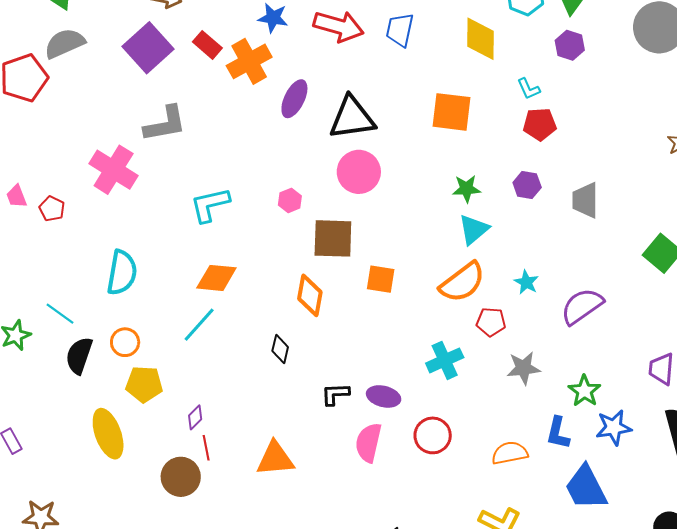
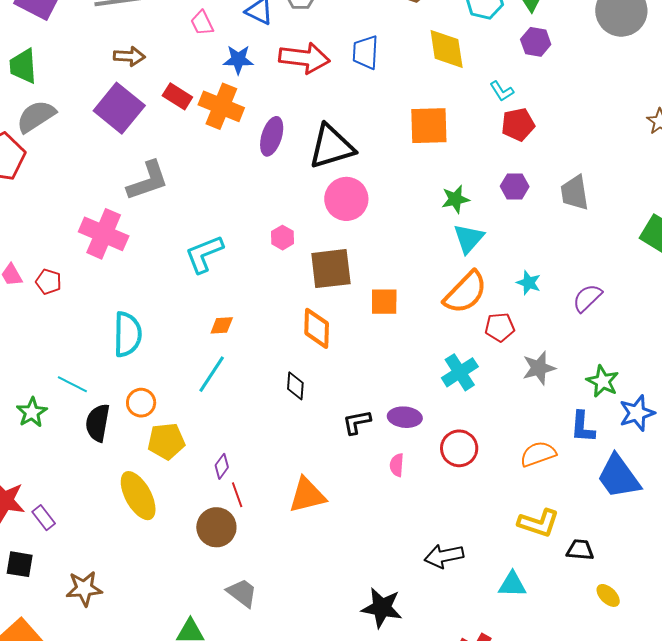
orange cross: (249, 61) -> (221, 106), turned -30
orange diamond: (216, 278) -> (222, 325), size x0.6
purple semicircle: (582, 306) -> (587, 298), size x0.7
pink semicircle: (368, 443) -> (397, 465), size x0.6

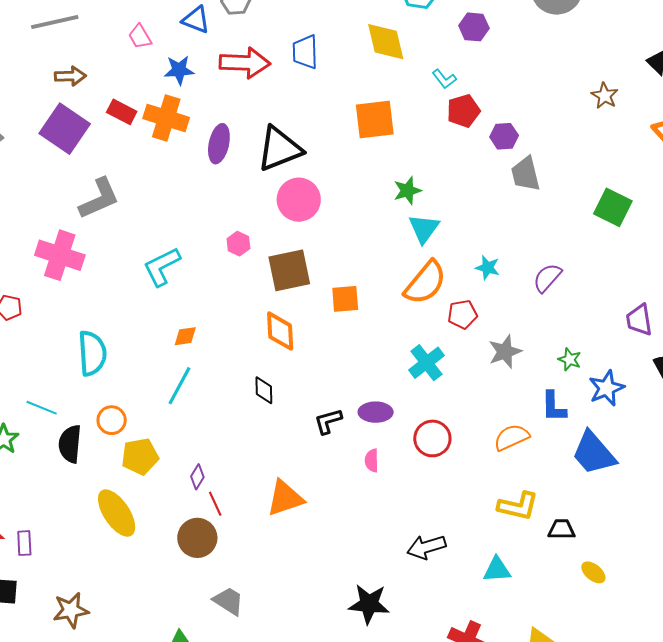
purple hexagon: (515, 186) -> (504, 136), moved
green star: (603, 381) -> (570, 359), size x0.7
purple rectangle: (44, 518) -> (24, 543), turned 40

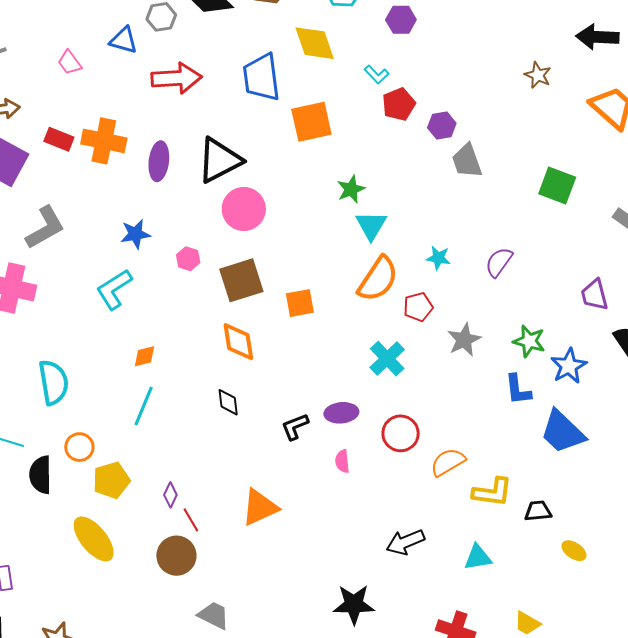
blue trapezoid: (305, 52) -> (262, 77), moved, size x1.4
blue star: (179, 70) -> (135, 234), moved
green star: (570, 359) -> (529, 341), size x1.4
orange semicircle: (512, 437) -> (448, 462), moved

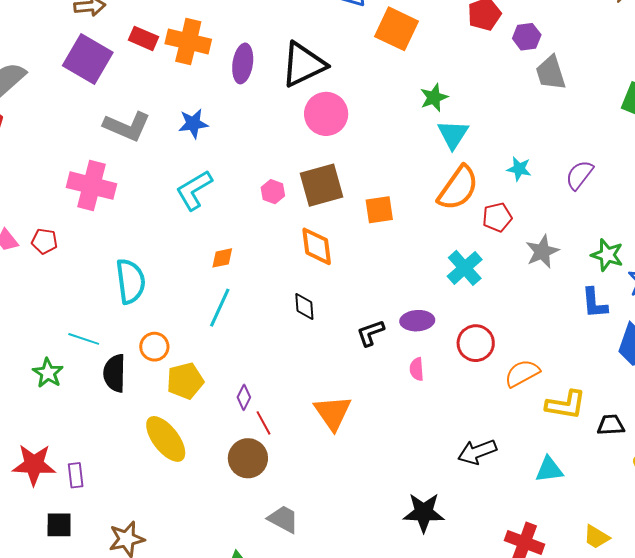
orange square: (311, 122) -> (396, 29), turned 36
gray L-shape: (45, 228) -> (127, 126), turned 51
blue star: (135, 234) -> (193, 124), moved
pink hexagon: (188, 259) -> (273, 192), moved
orange triangle: (260, 507) -> (333, 413), turned -42

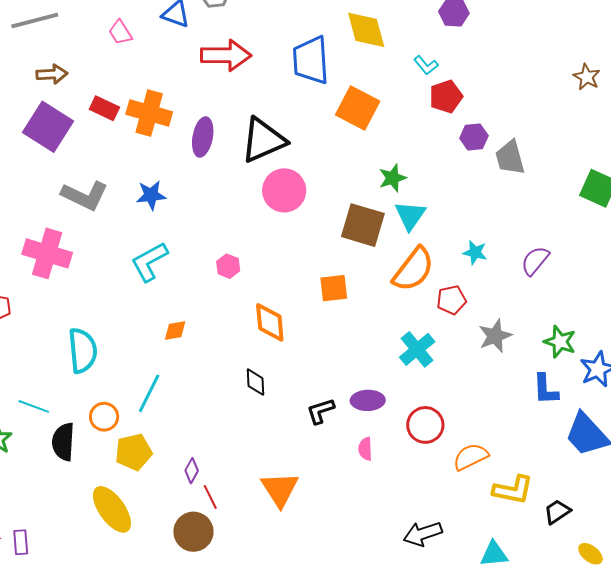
purple hexagon: (527, 37) -> (474, 137), moved
brown square: (321, 185) -> (363, 225), moved, turned 30
cyan line: (220, 308) -> (149, 393), moved
black trapezoid: (611, 425) -> (557, 512), turned -32

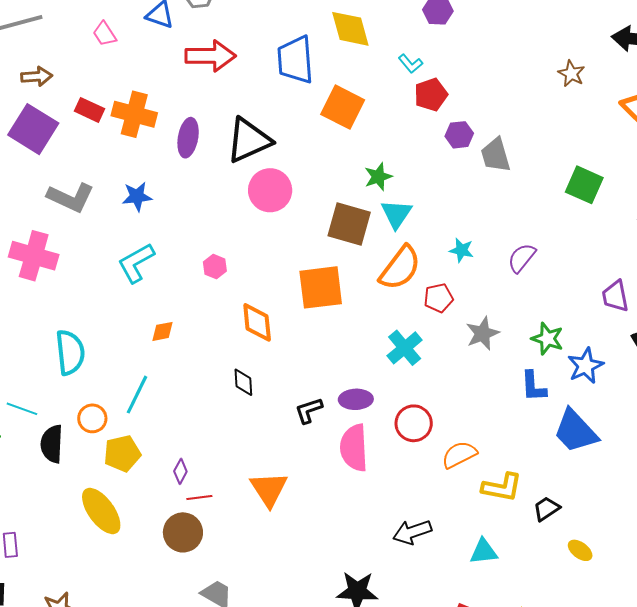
orange square: (334, 288) -> (321, 287), size x1.6
pink semicircle: (365, 449) -> (354, 448), size x2.0
red line: (210, 497) -> (199, 498), turned -70

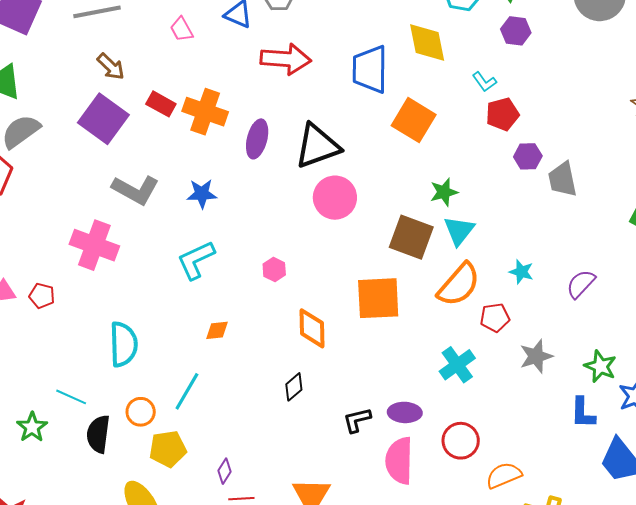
brown arrow: (37, 76) -> (111, 67), turned 44
black diamond: (243, 382) -> (294, 387), turned 48

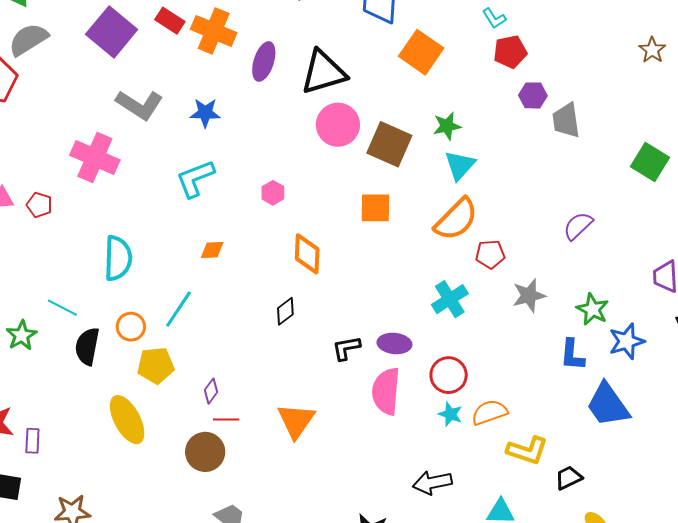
brown square: (411, 237) -> (389, 144), moved
cyan star: (521, 272) -> (450, 414), moved
orange square: (378, 298) -> (375, 208), moved, size x0.7

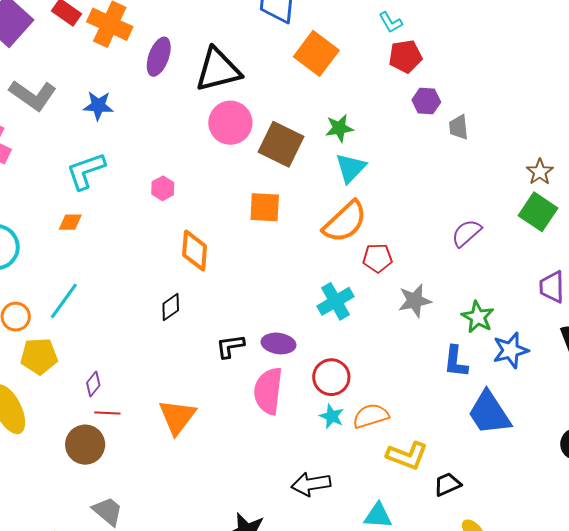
brown star: (652, 50) -> (540, 172), moved
gray trapezoid: (566, 120) -> (459, 127), size x0.7
green square: (650, 162) -> (538, 212), moved
orange diamond: (212, 250) -> (70, 222), moved

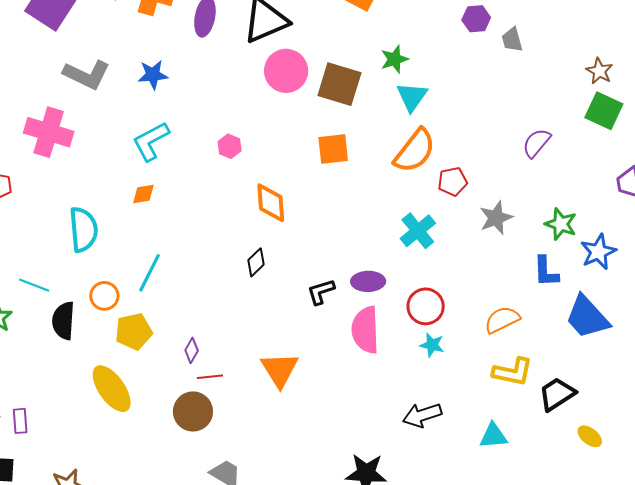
orange semicircle: (371, 416) -> (502, 320), moved
black trapezoid: (447, 484) -> (557, 394), size x1.4

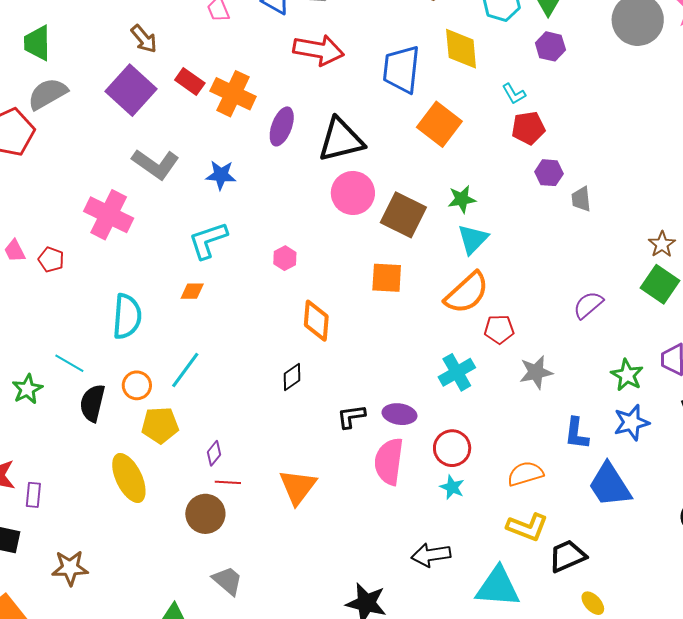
green star: (561, 224) -> (627, 375), moved
cyan triangle: (493, 436) -> (498, 587), size x1.6

